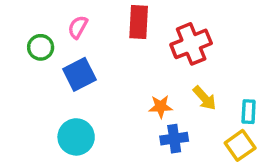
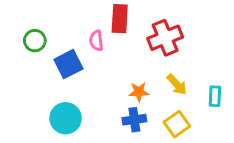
pink semicircle: (78, 27) -> (96, 41), moved, turned -36
blue cross: (174, 139) -> (134, 120), moved
yellow square: (240, 145) -> (177, 124), moved

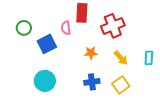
orange star: (139, 92) -> (91, 53), moved
cyan rectangle: (215, 96) -> (149, 58), moved

